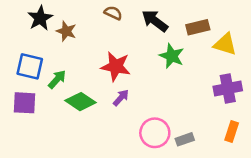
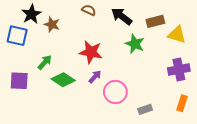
blue square: (30, 66) -> (17, 36), moved
pink circle: (155, 133) -> (115, 92), moved

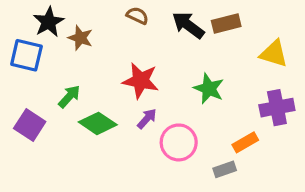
brown rectangle: (155, 21) -> (226, 24), moved
green star: (135, 44) -> (209, 89), moved
purple square: (19, 81) -> (30, 125), turned 30
orange rectangle: (182, 103) -> (245, 142), moved, turned 42

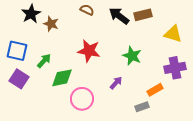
blue square: (26, 55) -> (17, 51), moved
purple arrow: (147, 119) -> (116, 83), moved
green diamond: (98, 123) -> (62, 78), turned -45
pink circle: (179, 142) -> (82, 99), moved

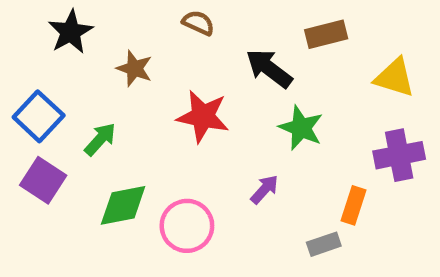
black arrow: (119, 16) -> (269, 68), moved
brown star: (51, 24) -> (134, 68), moved
blue square: (17, 51) -> (39, 116), turned 30
green diamond: (62, 78) -> (123, 205), moved
orange rectangle: (155, 90) -> (353, 205), turned -42

